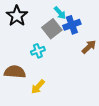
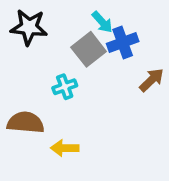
black star: (17, 16) -> (29, 27), turned -30
yellow arrow: (38, 87) -> (65, 148), turned 49

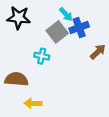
cyan cross: (65, 87) -> (42, 56), turned 32
yellow arrow: (65, 148) -> (33, 103), moved

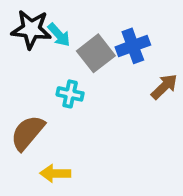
cyan arrow: (66, 14) -> (59, 35), moved
brown semicircle: (16, 79) -> (28, 133), turned -55

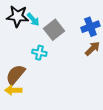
blue cross: (133, 46) -> (90, 27), moved
yellow arrow: (55, 173) -> (13, 90), moved

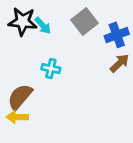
gray square: (54, 30) -> (84, 21), moved

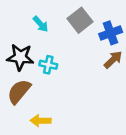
black star: (23, 21) -> (20, 57), moved
yellow arrow: (17, 117) -> (41, 121), moved

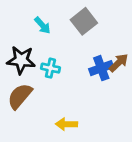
blue cross: (111, 33) -> (101, 68), moved
yellow arrow: (41, 121) -> (67, 124), moved

